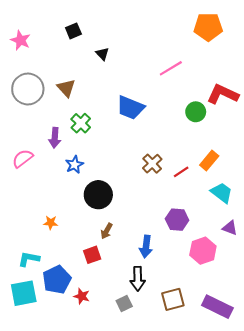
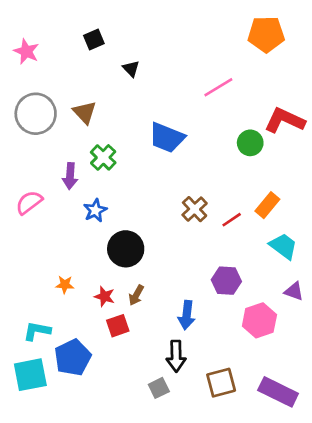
red star: (82, 296) -> (104, 297), moved

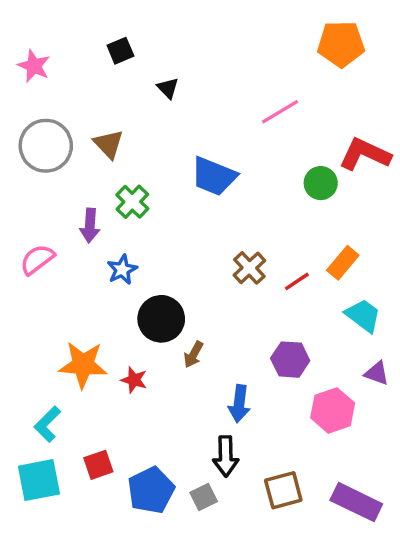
orange star: (65, 285) -> (83, 365), size x2.0
brown arrow: (136, 295) -> (193, 354), moved
red square: (118, 326) -> (98, 465), moved
cyan L-shape: (37, 331) -> (47, 424), turned -56
blue pentagon: (73, 357) -> (151, 490), moved

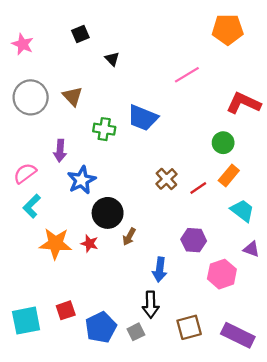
green circle: (321, 183) -> (223, 143), moved
green cross: (132, 202) -> (104, 129), moved, turned -35
blue star: (122, 270) -> (82, 180), size x1.4
red star: (134, 380) -> (89, 243), moved
cyan L-shape: (47, 424) -> (32, 206), moved

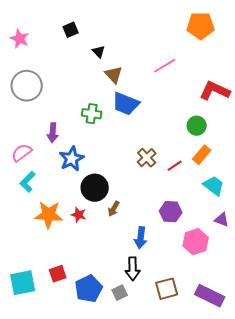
brown triangle: (72, 96) -> (114, 75), moved

